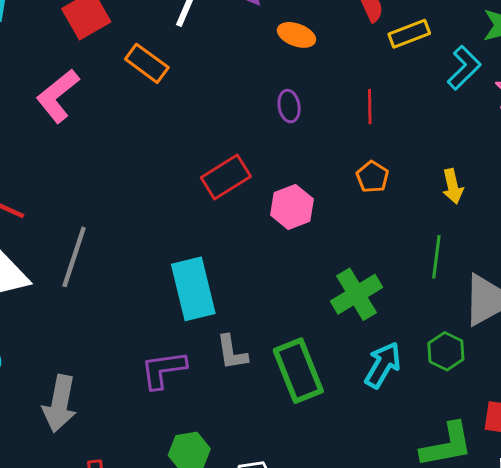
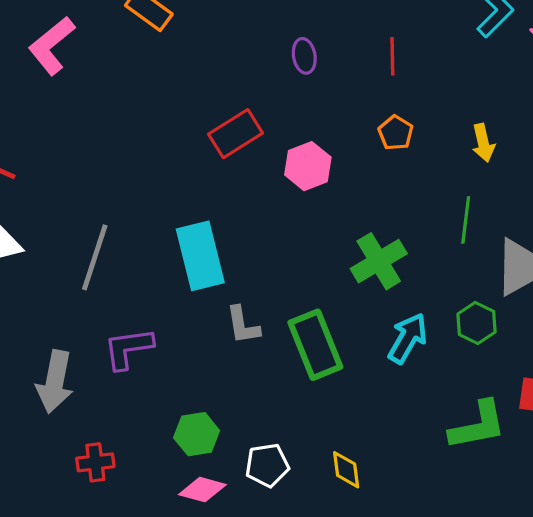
gray line: (74, 257) -> (95, 257), moved
purple L-shape: (163, 370) -> (128, 348), moved

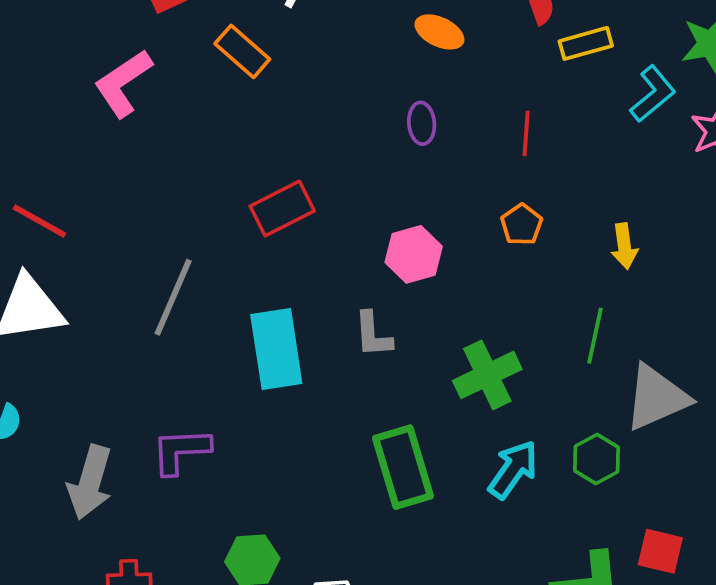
red rectangle: (236, 134) -> (282, 209), moved
gray line: (95, 257) -> (173, 297), moved
gray L-shape: (243, 325) -> (373, 335), moved

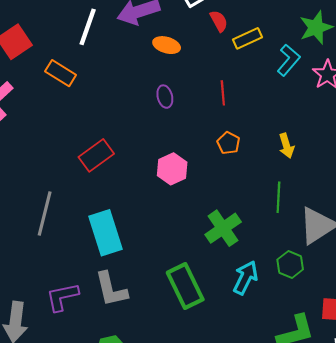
gray L-shape: (373, 335) -> (111, 289), moved, size x1.4

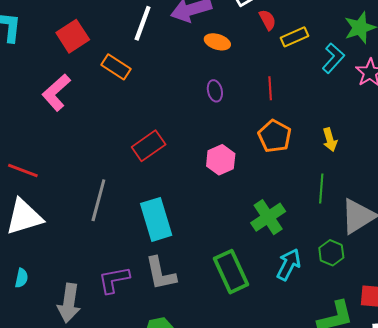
orange pentagon: (228, 143) -> (275, 136), size x1.5

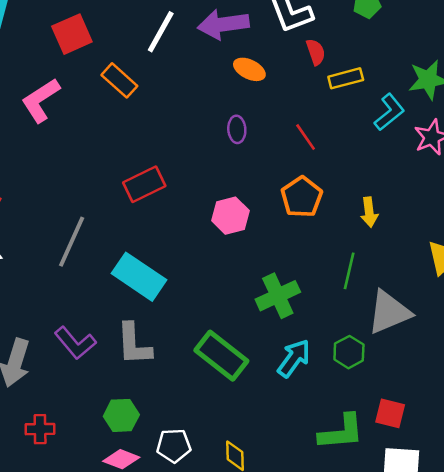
red line: (270, 88) -> (306, 137), turned -40
cyan rectangle: (156, 219) -> (139, 277), turned -48
green rectangle: (231, 272) -> (221, 356), turned -36
purple L-shape: (114, 280) -> (75, 343), turned -128

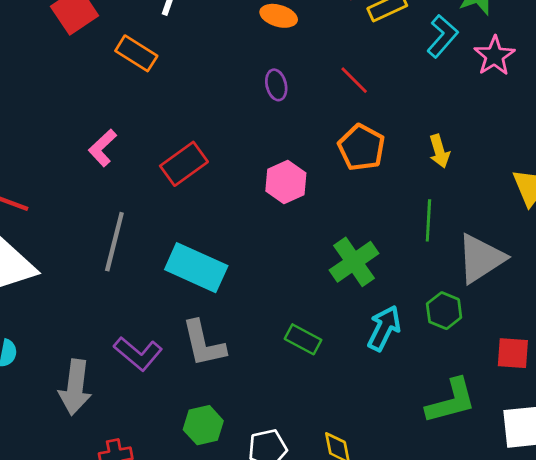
pink L-shape: (41, 100) -> (103, 148), moved, size x0.7
green rectangle: (221, 356) -> (303, 339), size x0.6
red square: (390, 413) -> (513, 353), moved

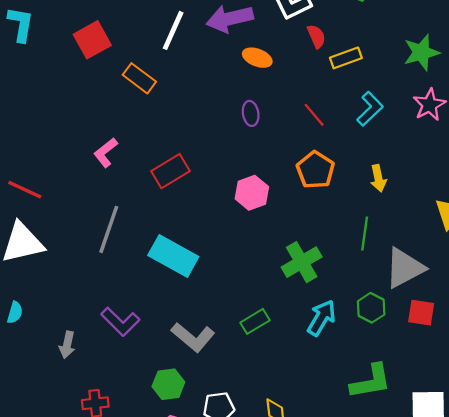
cyan L-shape: (442, 36) -> (370, 109), moved
green rectangle: (303, 339) -> (255, 321), turned -64
gray L-shape: (204, 344) -> (193, 337), moved, turned -42
red square: (513, 353) -> (421, 313), moved
gray arrow: (75, 387) -> (67, 345), size x0.6

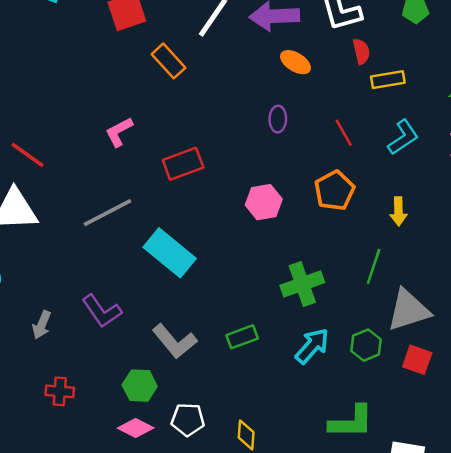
gray line: (109, 229) -> (107, 213), turned 33

